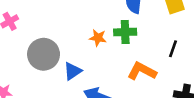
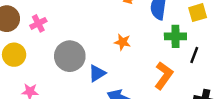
green cross: (125, 32) -> (175, 36), moved
orange L-shape: (142, 71) -> (164, 76), turned 96

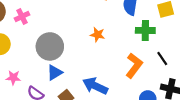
black line: (194, 55) -> (162, 58), moved, turned -56
blue triangle: (97, 73) -> (55, 72), moved

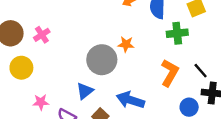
gray circle: (50, 46) -> (102, 60), moved
black line: (162, 58) -> (201, 71), moved

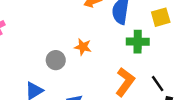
gray circle: (102, 60) -> (56, 60), size x0.6

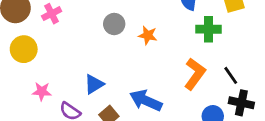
gray circle: (56, 60) -> (114, 24), moved

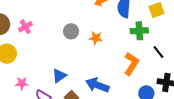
black line: (231, 75) -> (158, 52), moved

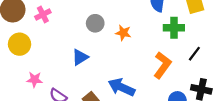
black line: (158, 52) -> (194, 54), turned 72
blue triangle: (59, 76) -> (80, 57), moved

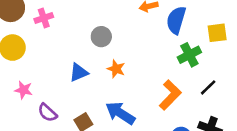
green cross: (174, 28) -> (189, 55), turned -36
orange star: (123, 33) -> (116, 69), moved

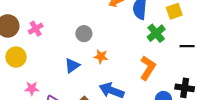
black line: (208, 87) -> (187, 46), moved, turned 56

